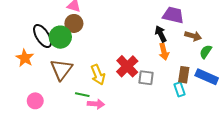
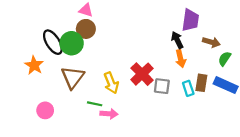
purple trapezoid: (173, 15) -> (190, 20), turned 85
cyan rectangle: (180, 89) -> (188, 88), moved

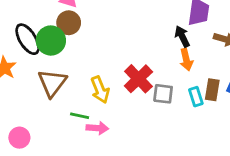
pink circle: (45, 110) -> (19, 138), moved

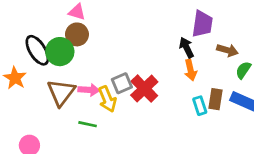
gray square: (163, 94) -> (122, 83), moved, turned -30
pink arrow: (97, 128) -> (89, 90), moved

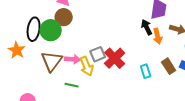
black ellipse: (37, 50) -> (34, 29), turned 40
orange arrow: (190, 70) -> (158, 36), moved
brown rectangle: (216, 99) -> (169, 66), turned -42
cyan rectangle: (200, 106) -> (146, 71), moved

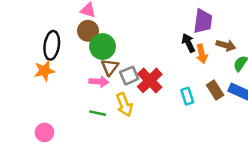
green circle: (51, 30) -> (103, 47), moved
orange star: (17, 50) -> (44, 71), moved, turned 30
brown triangle: (52, 61) -> (110, 67), moved, size x0.7
yellow arrow: (87, 66) -> (124, 105), moved

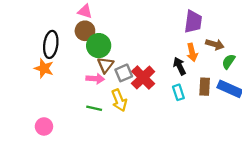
black arrow: (188, 43) -> (180, 66), moved
orange star: (44, 71) -> (44, 68), turned 30
brown rectangle: (215, 90) -> (205, 87), turned 36

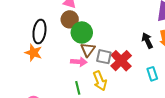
black arrow: (180, 66) -> (147, 41), moved
gray square: (124, 73) -> (104, 57), turned 35
green line: (94, 108) -> (78, 88), turned 64

